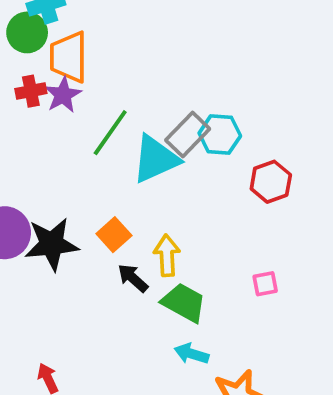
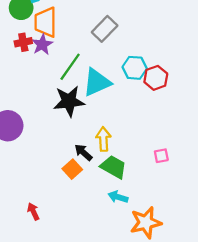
gray rectangle: (188, 134) -> (105, 29), moved
red hexagon: (271, 182) -> (156, 78), moved
orange square: (114, 235) -> (72, 169), moved
black star: (52, 244) -> (69, 101), moved

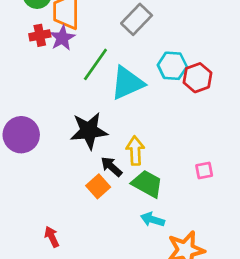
black star: (69, 101) -> (89, 131), moved

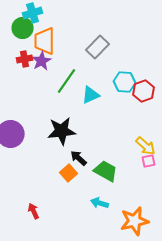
cyan triangle: (127, 83) -> (91, 95), size x0.7
yellow arrow: (135, 151) -> (146, 146), moved, turned 135
cyan arrow: (152, 220) -> (100, 203), moved

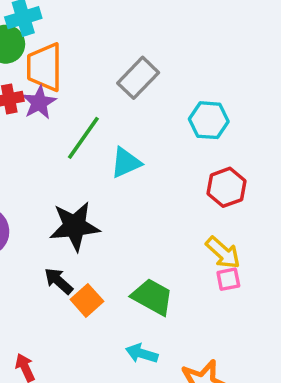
cyan hexagon: (125, 82) -> (209, 120), moved
red hexagon: (144, 91) -> (227, 187), moved
black arrow: (79, 158) -> (59, 281), moved

